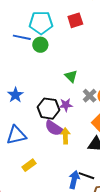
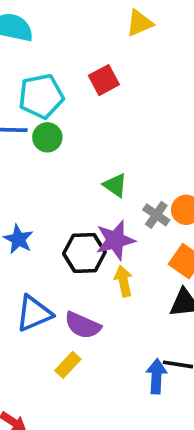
purple star: (66, 105) -> (115, 240), size x1.5
purple semicircle: (54, 128) -> (83, 325), moved
yellow arrow: (65, 136) -> (123, 281), moved

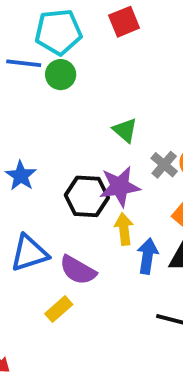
blue arrow: (156, 376) -> (147, 256), moved

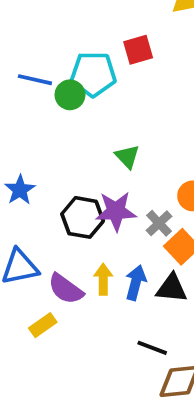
cyan pentagon: (58, 32) -> (93, 74), moved
gray cross: (164, 165) -> (159, 223), moved
yellow arrow: (124, 229) -> (103, 279), moved

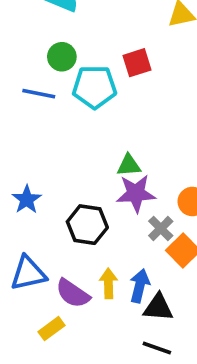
green circle: (70, 95) -> (62, 57), moved
green triangle: (127, 156) -> (129, 165), turned -50
purple star: (116, 211) -> (136, 193), moved
black triangle: (172, 288) -> (158, 308), moved

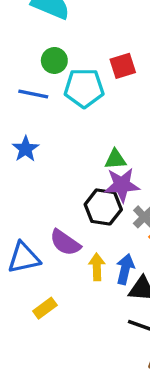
blue star: (27, 200) -> (26, 149), moved
black hexagon: (87, 225) -> (103, 207), moved
purple semicircle: (73, 293) -> (65, 243), moved

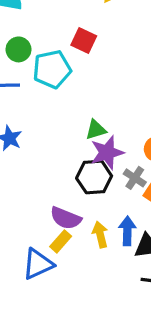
red square: (123, 66) -> (84, 41), turned -35
blue triangle: (24, 258) -> (38, 264), moved
yellow rectangle: (45, 308) -> (61, 241), moved

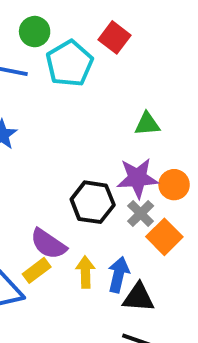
cyan pentagon: (52, 69) -> (69, 63), turned -30
green triangle: (96, 130) -> (147, 124), moved
purple star: (107, 153) -> (137, 178), moved

